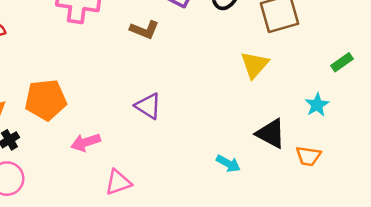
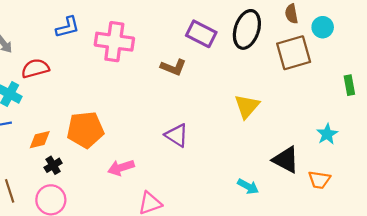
green rectangle: (342, 62) -> (349, 85), moved, turned -66
yellow triangle: (254, 65) -> (247, 106), moved

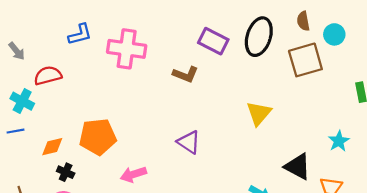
black cross: (53, 165) -> (66, 172), turned -35

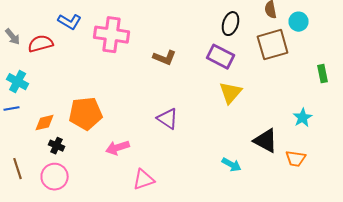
blue L-shape: (80, 34) -> (70, 22), turned 45
black ellipse: (259, 37) -> (231, 24), size x0.7
purple rectangle: (213, 41) -> (221, 57), moved
red semicircle: (48, 76) -> (41, 44), moved

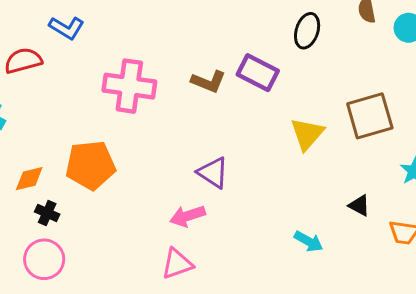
pink cross: (112, 35) -> (129, 86), moved
brown square: (273, 45) -> (370, 116), moved
purple rectangle: (221, 57) -> (258, 73), moved
black triangle: (266, 141) -> (359, 206), size x0.6
pink arrow: (118, 148) -> (188, 216), moved

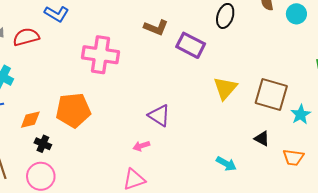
brown L-shape: (208, 82) -> (156, 27), moved
brown square: (370, 116) -> (271, 95), moved, turned 32
pink arrow: (188, 216) -> (141, 146), size x0.7

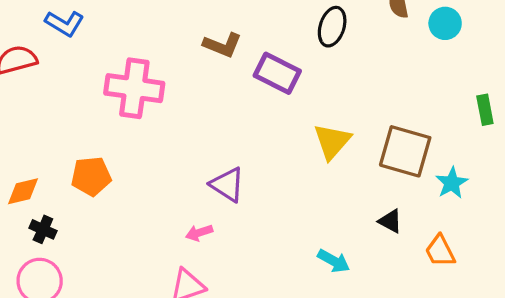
orange pentagon: (73, 110) -> (91, 176), size x0.7
orange trapezoid: (293, 157) -> (440, 251), turned 55

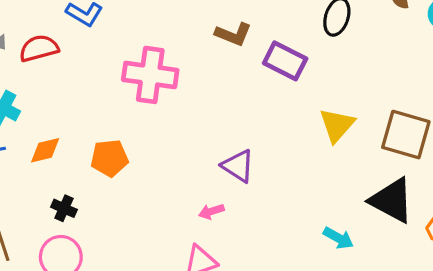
orange diamond: (23, 191) -> (45, 150), moved
black triangle: (390, 221) -> (392, 200), size x2.0

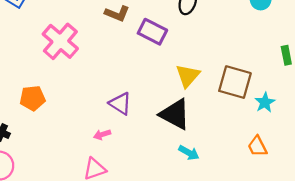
pink cross: (150, 75) -> (60, 41), turned 33
black triangle: (392, 200) -> (175, 114), moved

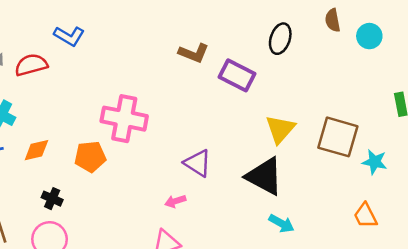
pink cross: (60, 41) -> (124, 119), moved, turned -30
cyan star: (265, 102) -> (375, 162), turned -30

